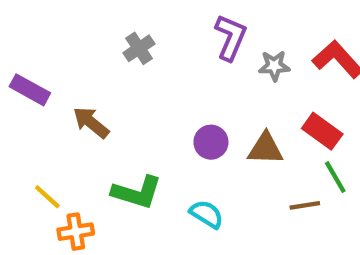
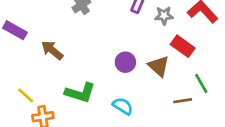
red rectangle: (322, 131) -> (183, 46), moved
brown triangle: (265, 149) -> (159, 66), turned 40

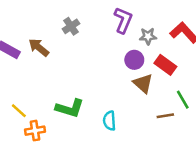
brown arrow: (52, 50) -> (39, 47), moved
purple circle: (125, 62) -> (134, 60), moved
cyan semicircle: (123, 106) -> (109, 121), turned -126

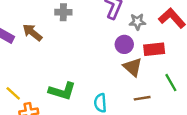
gray cross: (71, 26) -> (63, 12), turned 35
red rectangle: (165, 65) -> (154, 49), turned -42
brown line: (165, 116) -> (142, 98), moved

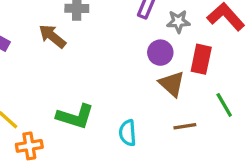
brown arrow: (32, 32) -> (52, 36), moved
red rectangle: (154, 49) -> (201, 59), turned -72

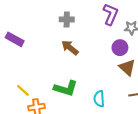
brown arrow: (52, 36) -> (70, 48), moved

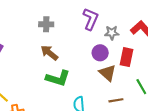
green L-shape: (66, 88) -> (58, 78), moved

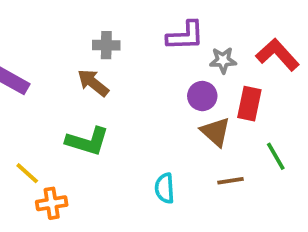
purple L-shape: (91, 19) -> (185, 36), turned 65
brown arrow: (49, 53) -> (93, 83), moved
green L-shape: (58, 78) -> (87, 141), moved

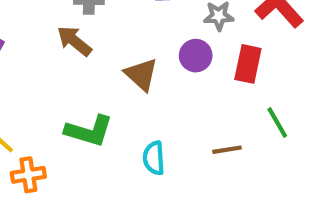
brown triangle: (215, 132) -> (141, 74), moved
green L-shape: (87, 141) -> (89, 131), moved

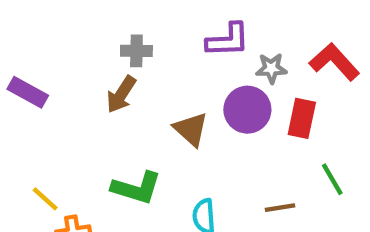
brown arrow: (74, 41) -> (121, 94), turned -96
purple circle: (196, 56) -> (247, 110), size x1.4

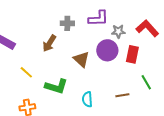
gray cross: (136, 51) -> (67, 23), moved
yellow line: (45, 199) -> (26, 72), moved

